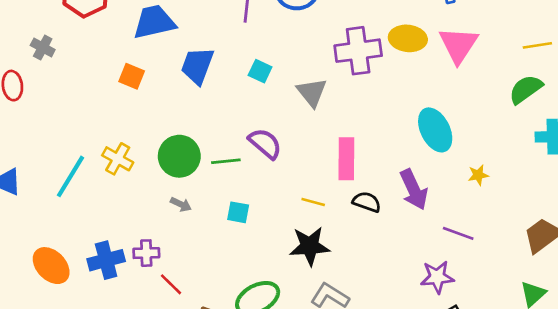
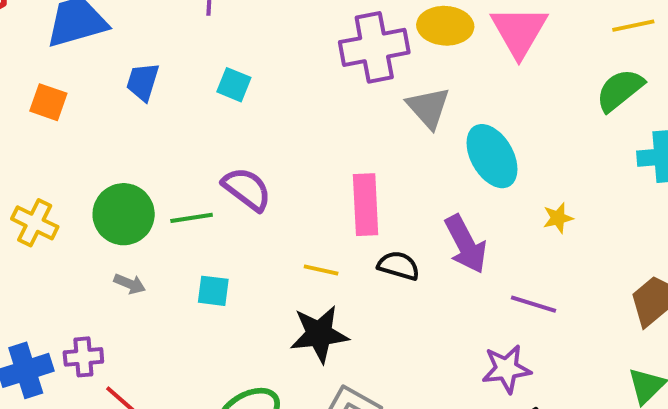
blue trapezoid: (197, 66) -> (143, 82), size x0.7
gray triangle: (312, 92) -> (428, 108), moved

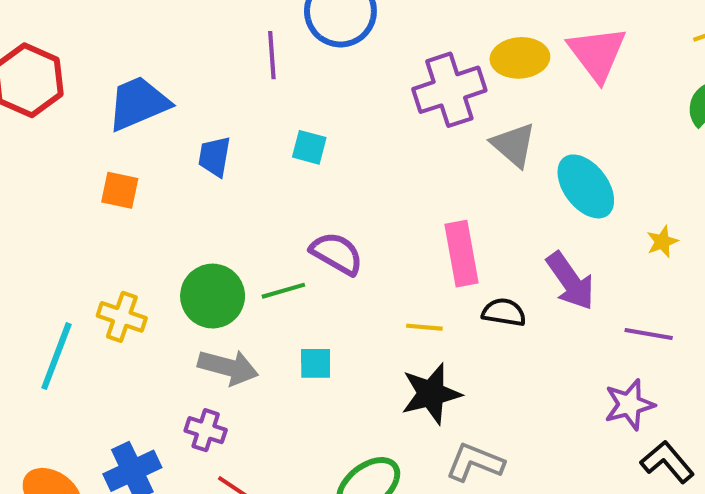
gray arrow: (130, 284) -> (228, 367), size x1.8
purple cross: (83, 357) -> (206, 430), moved, turned 30

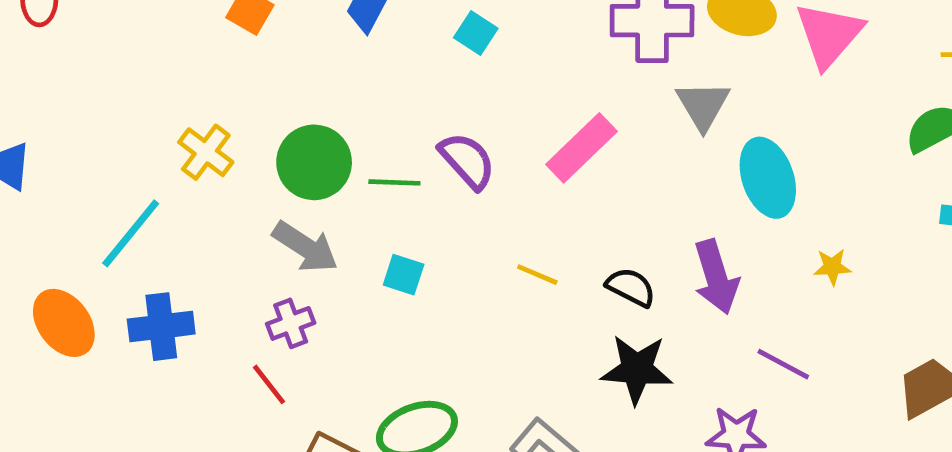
pink rectangle: (462, 254) -> (581, 148), moved, turned 38
cyan line: (56, 356) -> (131, 233), moved
black star: (431, 394) -> (637, 369), moved
purple cross: (206, 430) -> (291, 323), moved, turned 33

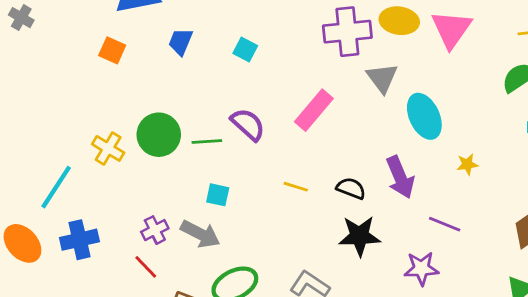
yellow cross: (206, 152) -> (108, 148), moved
gray arrow: (305, 247) -> (200, 234), moved

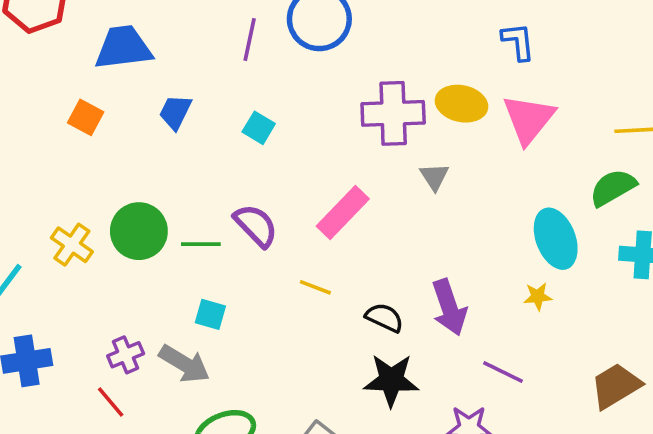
gray triangle: (382, 78) -> (434, 177), size x0.7
cyan ellipse: (424, 116) -> (556, 239), moved
yellow line: (296, 187) -> (315, 287), moved

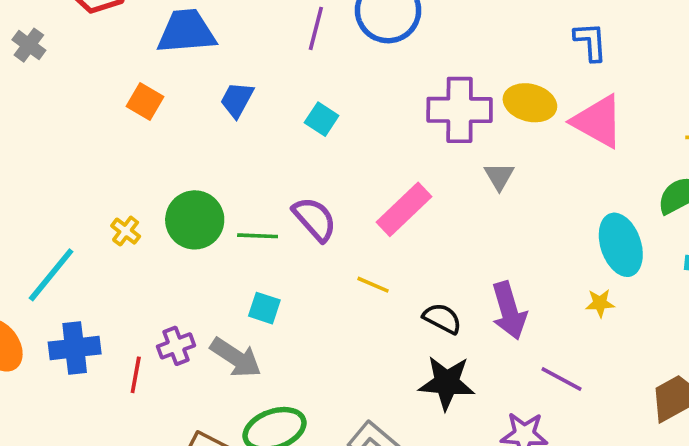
pink triangle: (529, 119) -> (598, 121), turned -42
yellow cross: (72, 245) -> (126, 231), size x0.7
red line: (111, 402) -> (136, 375), moved, turned 48

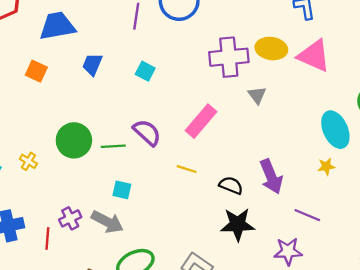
yellow cross: (126, 231) -> (28, 161), moved

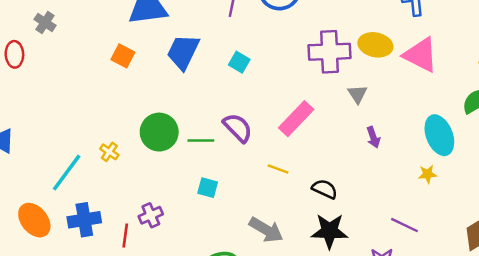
blue trapezoid: (92, 64) -> (183, 52), size x1.5
purple arrow: (271, 177) -> (373, 137), moved, size x0.6
gray arrow: (107, 222) -> (266, 230), moved

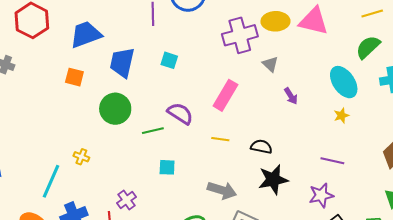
green circle: (159, 132) -> (115, 109), moved

